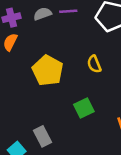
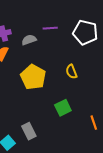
gray semicircle: (42, 14) -> (29, 40), moved

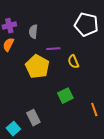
purple line: (50, 28) -> (53, 49), moved
gray semicircle: (29, 40) -> (33, 32), turned -64

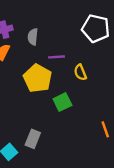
green square: (65, 96) -> (62, 102), moved
gray rectangle: (33, 118) -> (33, 139), turned 49

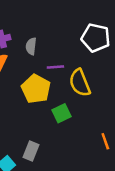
yellow semicircle: (80, 72) -> (80, 83), size x1.6

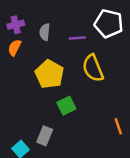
purple line: (55, 67) -> (77, 38), moved
green square: (62, 113) -> (66, 106), moved

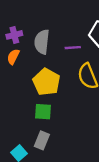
gray semicircle: (45, 32) -> (42, 42), size x1.5
green square: (66, 106) -> (43, 112), moved, turned 30

